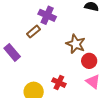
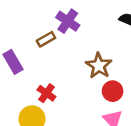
red cross: (59, 83) -> (46, 93), moved

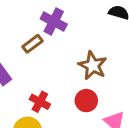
red circle: (113, 91) -> (86, 101), moved

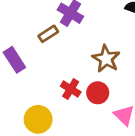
red cross: (40, 102) -> (71, 89), moved

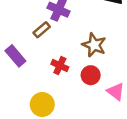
red cross: (71, 89) -> (60, 66), moved

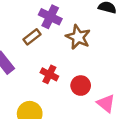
brown star: (94, 45) -> (78, 37), moved

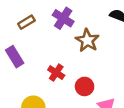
brown rectangle: (32, 37) -> (26, 22), moved

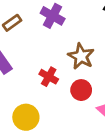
brown star: (87, 40) -> (81, 56), moved

